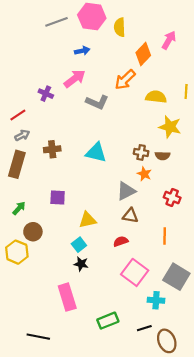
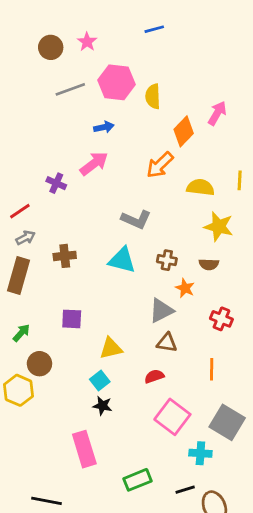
gray L-shape: (97, 102) -> (136, 220), moved
brown cross: (141, 152) -> (167, 260), moved

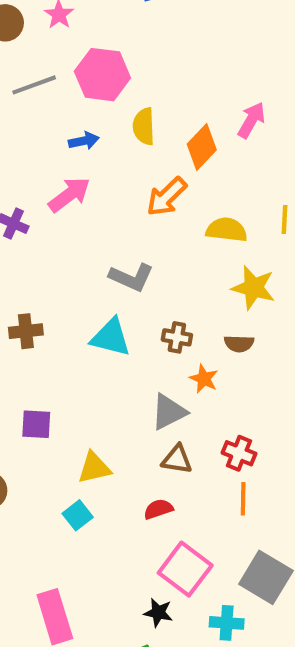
yellow semicircle: (153, 96) -> (144, 126), moved
red cross: (221, 319) -> (239, 453), moved
black star: (102, 406) -> (158, 613), moved

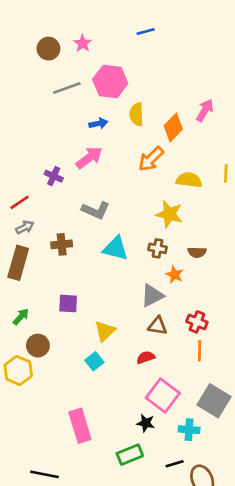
gray L-shape: (131, 277) -> (96, 210), moved
yellow star: (253, 288) -> (169, 214), moved
yellow triangle: (94, 468) -> (105, 331), turned -30

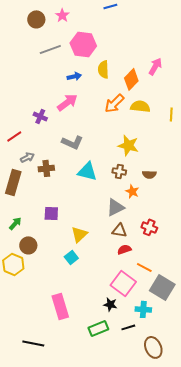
yellow semicircle: (189, 180) -> (140, 106), moved
gray arrow: (25, 227) -> (27, 157), moved
orange line: (200, 351) -> (144, 267), moved, turned -63
red semicircle: (146, 357) -> (124, 249), moved
black line: (175, 464) -> (128, 327), moved

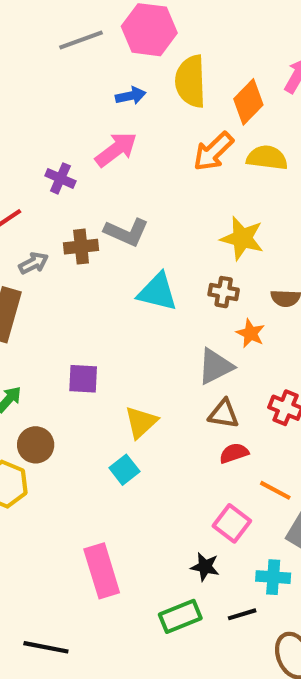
yellow semicircle: (103, 69) -> (191, 81), size x1.4
brown cross: (46, 168) -> (81, 247), moved
pink square: (123, 283) -> (232, 523), size x0.7

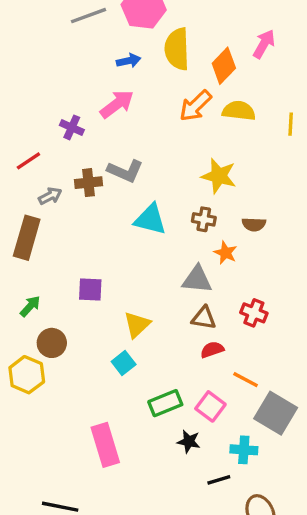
gray triangle: (215, 366) -> (197, 279), turned 32
green rectangle: (180, 616) -> (165, 403), moved

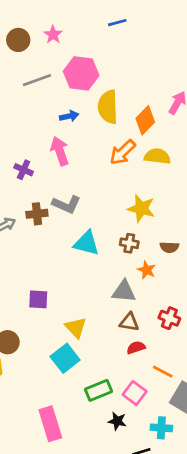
pink arrow: (117, 104) -> (60, 151), turned -72
yellow triangle: (137, 325) -> (76, 328), turned -30
cyan square: (124, 363) -> (65, 358), size x1.5

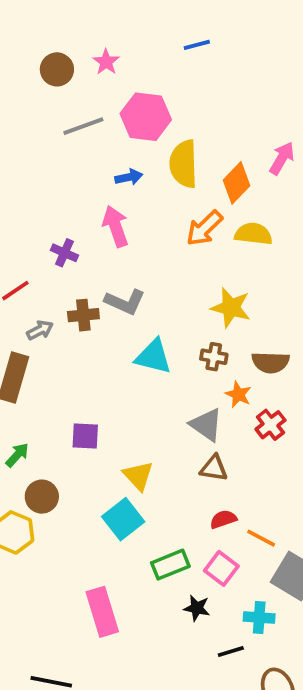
brown semicircle: (169, 247) -> (270, 362), size x1.4
gray triangle: (124, 291) -> (206, 425), turned 30
red cross: (169, 318) -> (270, 425), moved, turned 30
red semicircle: (136, 348) -> (223, 519), moved

